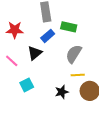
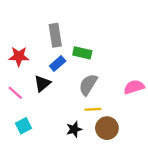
cyan square: (27, 85) -> (24, 126), moved

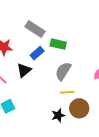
gray rectangle: (55, 35) -> (35, 29), turned -48
black star: (74, 129) -> (58, 115), moved

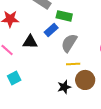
blue rectangle: (37, 53) -> (51, 30), moved
black triangle: (24, 70) -> (30, 42), turned 42

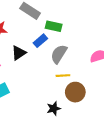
black triangle: (30, 42) -> (19, 53), turned -35
black star: (64, 87) -> (54, 108), moved

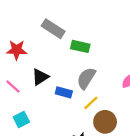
blue rectangle: (40, 41) -> (64, 92), moved, turned 56
yellow line: (63, 76) -> (91, 103), turned -40

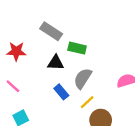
black triangle: (40, 77) -> (56, 63), moved, turned 36
blue rectangle: (64, 92) -> (61, 92), turned 35

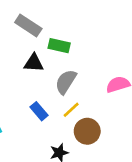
blue rectangle: (61, 92) -> (39, 111), moved

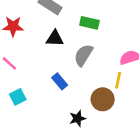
green rectangle: (59, 46) -> (89, 23), moved
yellow line: (71, 110) -> (118, 80), moved, turned -35

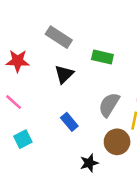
black triangle: (55, 38) -> (64, 74), turned -48
gray semicircle: (83, 55) -> (109, 105), moved

